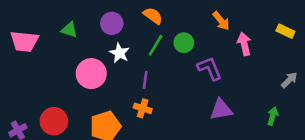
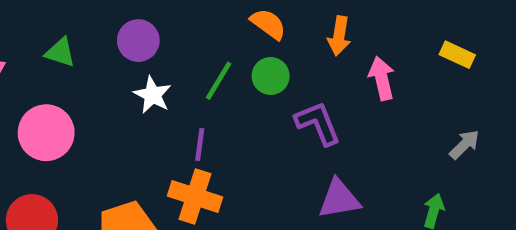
orange semicircle: (153, 16) -> (268, 24), moved
orange arrow: (221, 21) -> (339, 36), turned 48
pink circle: (91, 74) -> (46, 133), moved
orange cross: (143, 108) -> (195, 197), size x1.5

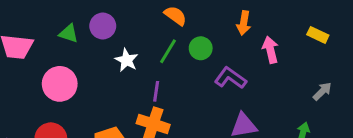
orange semicircle: (268, 24) -> (175, 16), moved
purple circle: (138, 41) -> (103, 26), moved
purple L-shape: (318, 123) -> (230, 78), turned -32

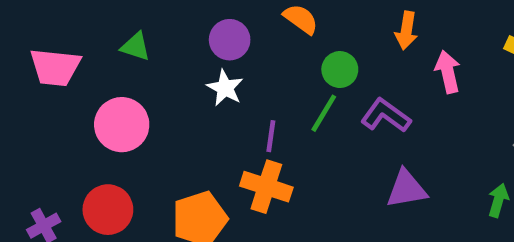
purple circle: (103, 26) -> (230, 40), moved
green line: (168, 51) -> (324, 113), moved

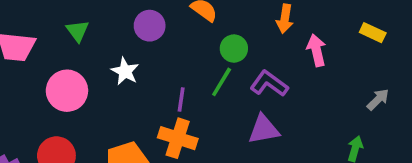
green triangle: (135, 47) -> (78, 31), turned 35
white star: (225, 88) -> (125, 71), moved
purple triangle: (406, 189) -> (264, 129), moved

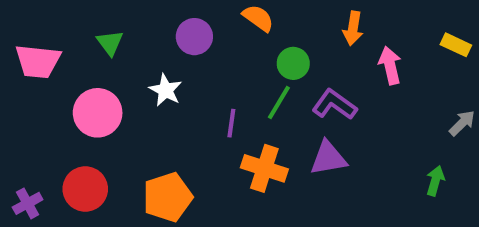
orange cross: (178, 138) -> (264, 168), moved

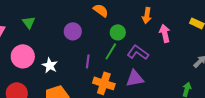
purple circle: (194, 37) -> (73, 31), moved
white star: (166, 90) -> (50, 65), moved

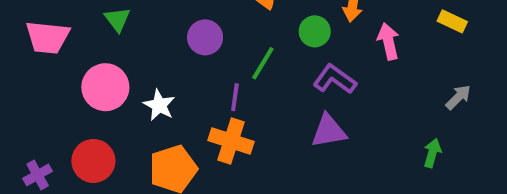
green circle: (118, 32) -> (315, 31), moved
green line: (111, 51) -> (263, 63), moved
orange cross: (104, 83) -> (231, 141), moved

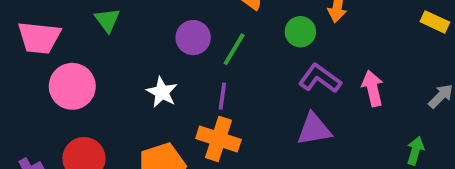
pink arrow: (388, 41) -> (373, 88), moved
green line: (263, 63) -> (234, 49), moved
pink circle: (105, 87) -> (72, 86), moved
white star: (159, 105) -> (162, 92), moved

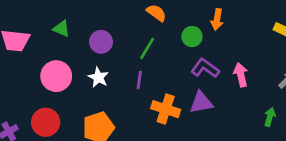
green triangle: (107, 20) -> (61, 29), turned -30
purple circle: (193, 38) -> (101, 42), moved
pink circle: (72, 86) -> (56, 76), moved
orange cross: (218, 139) -> (166, 109), moved

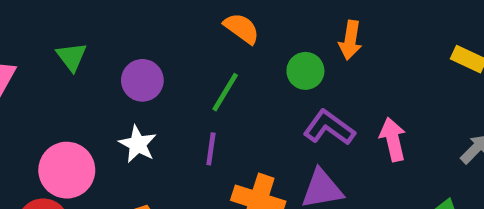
green triangle: (61, 29) -> (72, 57), turned 30
pink circle: (56, 76) -> (67, 170), moved

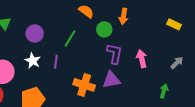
orange semicircle: (242, 28) -> (86, 11), moved
purple L-shape: (329, 128) -> (114, 54), turned 65
purple line: (211, 149) -> (56, 62), moved

